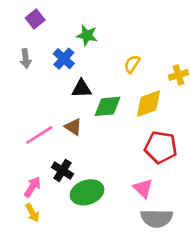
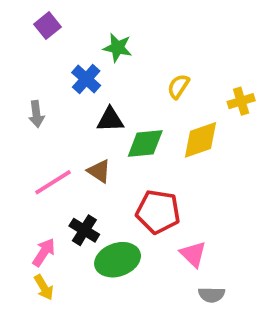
gray arrow: (26, 59) -> (36, 114), moved
red pentagon: (161, 147) -> (158, 212), moved
gray semicircle: (157, 218) -> (212, 295), size x0.6

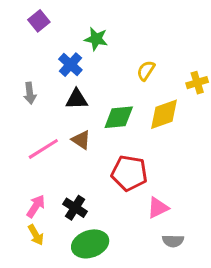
black triangle: (110, 120) -> (77, 99), moved
black cross: (84, 230) -> (75, 208), moved
pink triangle: (193, 254) -> (158, 208), turned 50
green ellipse: (118, 260) -> (90, 244), moved

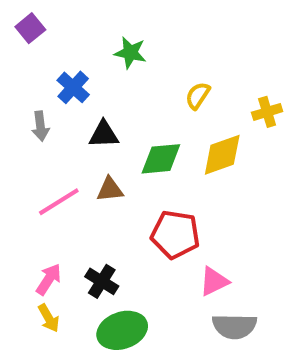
purple square: (39, 21) -> (30, 28), moved
blue cross: (70, 65) -> (73, 87), moved
brown triangle: (81, 140) -> (110, 189), turned -40
gray semicircle: (173, 241) -> (234, 326), size x1.5

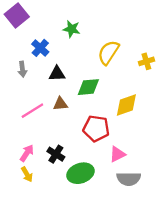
purple square: (30, 28) -> (17, 16), size x1.5
yellow semicircle: (198, 96) -> (108, 52), size x1.6
yellow diamond: (222, 155) -> (126, 105), moved
green ellipse: (122, 330) -> (80, 173), moved

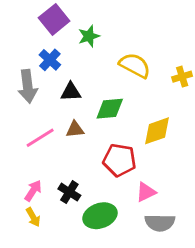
purple square: (17, 16) -> (54, 19), moved
green star: (72, 29) -> (89, 36), turned -30
yellow semicircle: (108, 52) -> (135, 65), turned 85
gray arrow: (22, 69) -> (28, 86), size x1.6

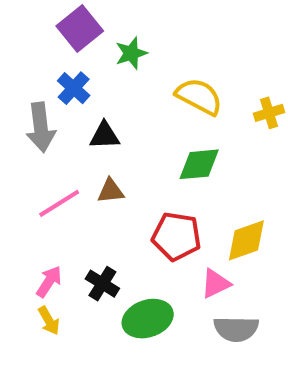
green diamond: (110, 109) -> (199, 164), moved
yellow diamond: (157, 131) -> (246, 240), moved

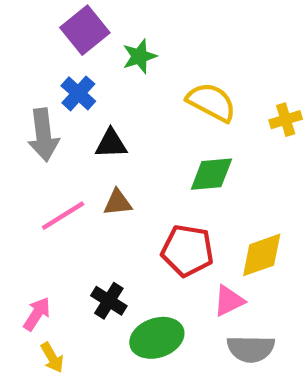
pink arrow: (49, 282) -> (37, 314), moved
yellow arrow: (49, 321) -> (52, 357), moved

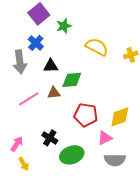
green diamond: (211, 174) -> (72, 80), moved

